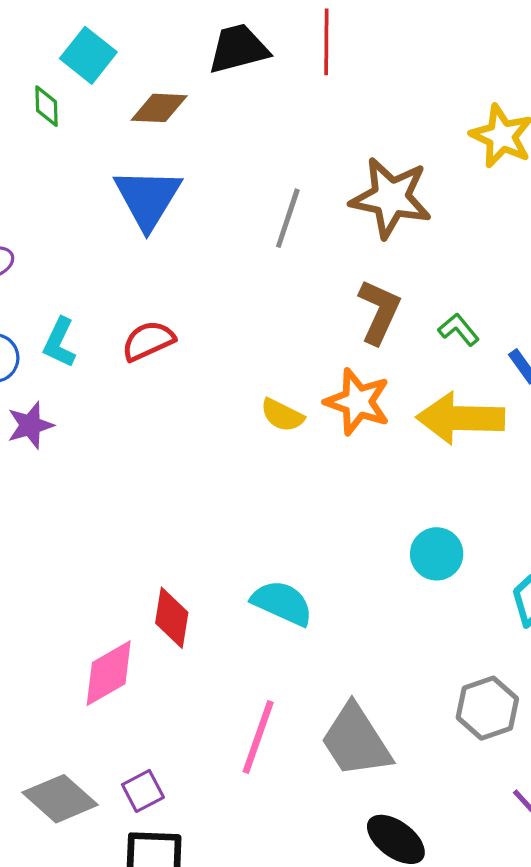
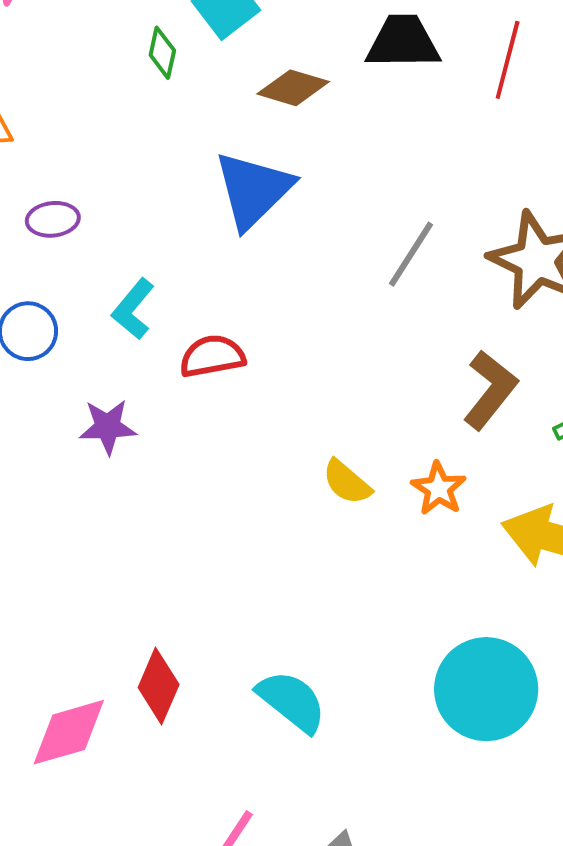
cyan L-shape: (60, 343) -> (133, 309), moved
orange star: (358, 402) -> (439, 489), size x0.7
purple star: (30, 425) -> (108, 427), moved
cyan circle: (437, 554) -> (486, 689), size x1.6

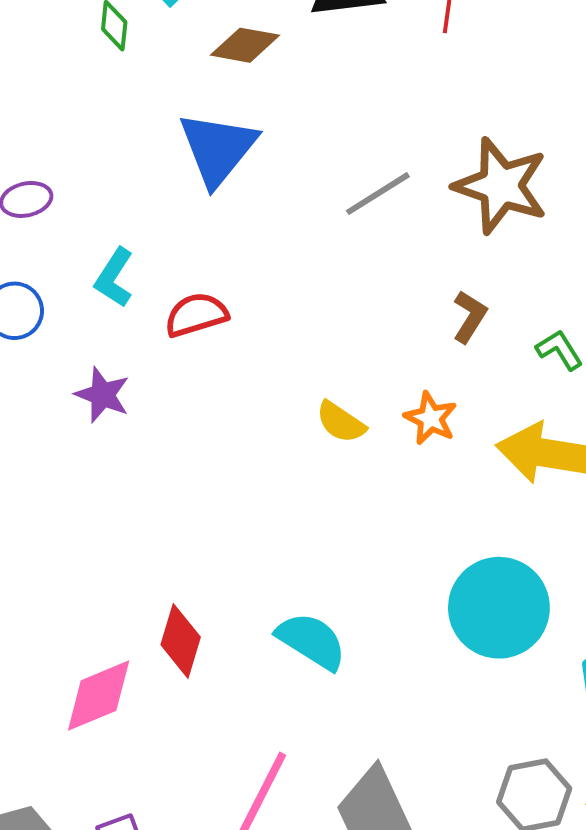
gray line: (411, 254) -> (378, 194), turned 32
brown L-shape: (490, 390) -> (470, 317), size x0.7
purple star: (108, 427) -> (102, 395), turned 30

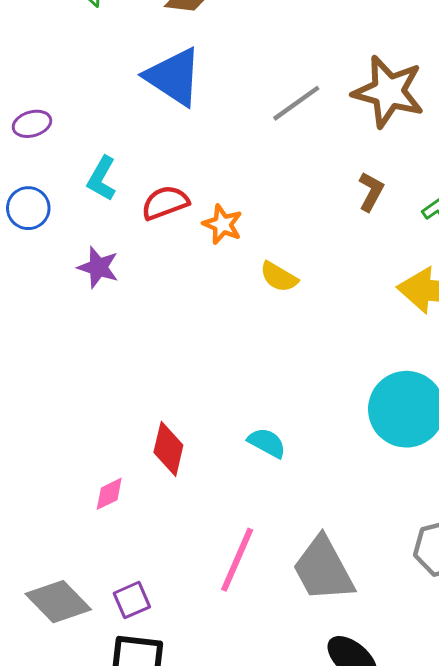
blue triangle: (218, 149) -> (174, 77), turned -32
orange star: (431, 418) -> (222, 224), moved
cyan semicircle: (311, 641) -> (267, 443), size x0.7
pink diamond: (99, 696) -> (109, 494), size x0.6

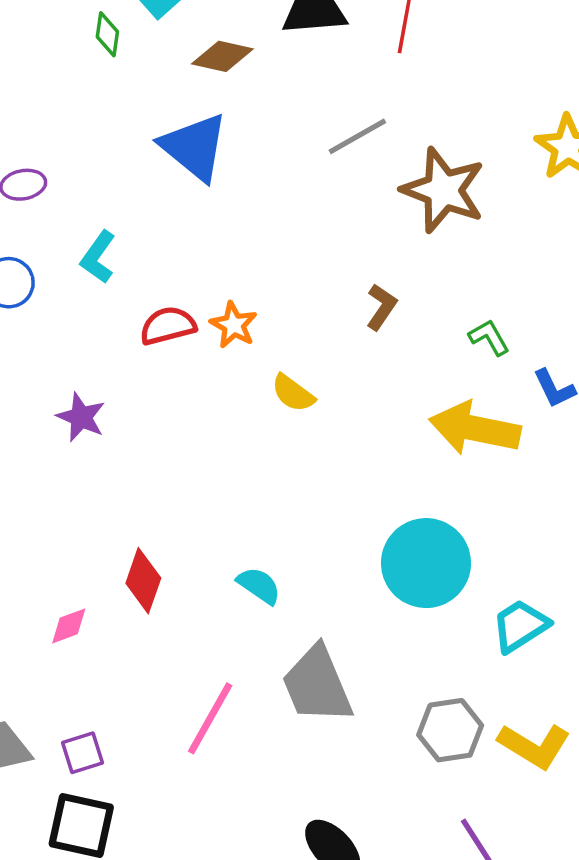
gray line: (296, 103) -> (357, 136), moved
brown L-shape: (371, 192) -> (381, 307), moved
red semicircle: (165, 203) -> (168, 326), moved
purple star: (98, 267) -> (81, 417), moved
gray trapezoid: (323, 569) -> (317, 685), moved

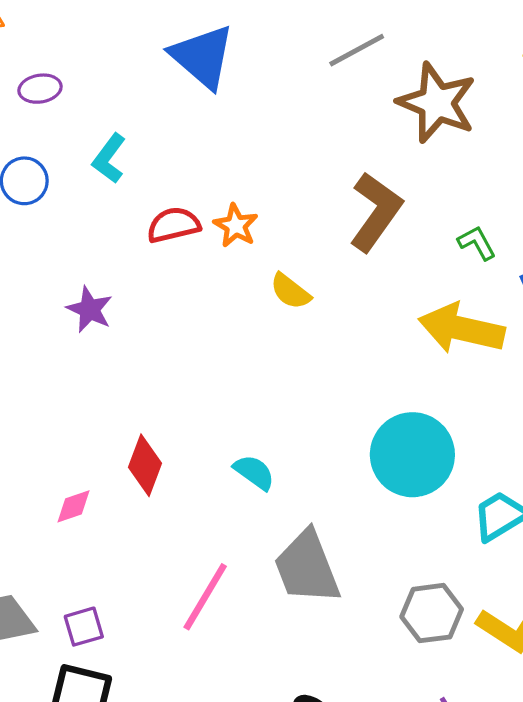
brown L-shape: (381, 307) -> (376, 212), size x1.8

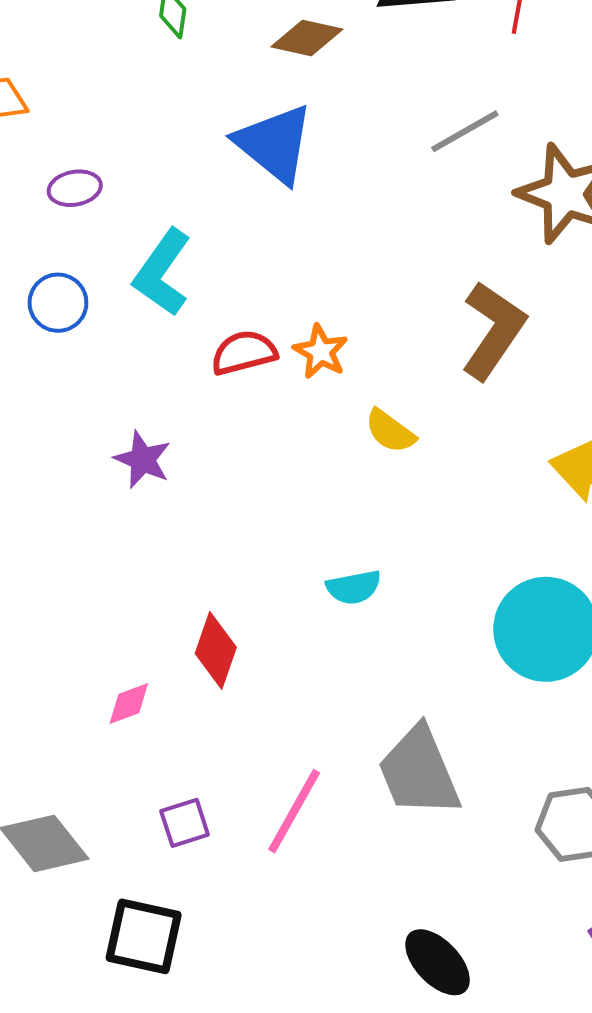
cyan L-shape: (109, 159) -> (162, 273), size x1.4
cyan semicircle: (254, 472) -> (354, 587), moved, turned 135
purple square: (84, 627) -> (185, 823), moved

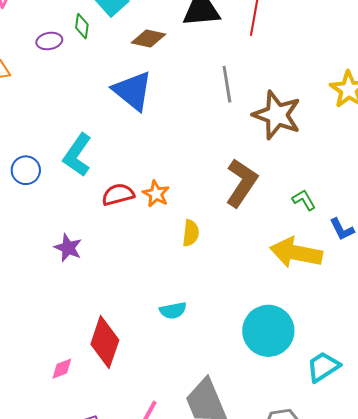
gray line: (465, 131) -> (227, 84), turned -69
purple ellipse: (75, 188) -> (49, 41), moved
yellow semicircle: (390, 431) -> (191, 233), turned -120
red diamond: (216, 650) -> (105, 342), size x1.4

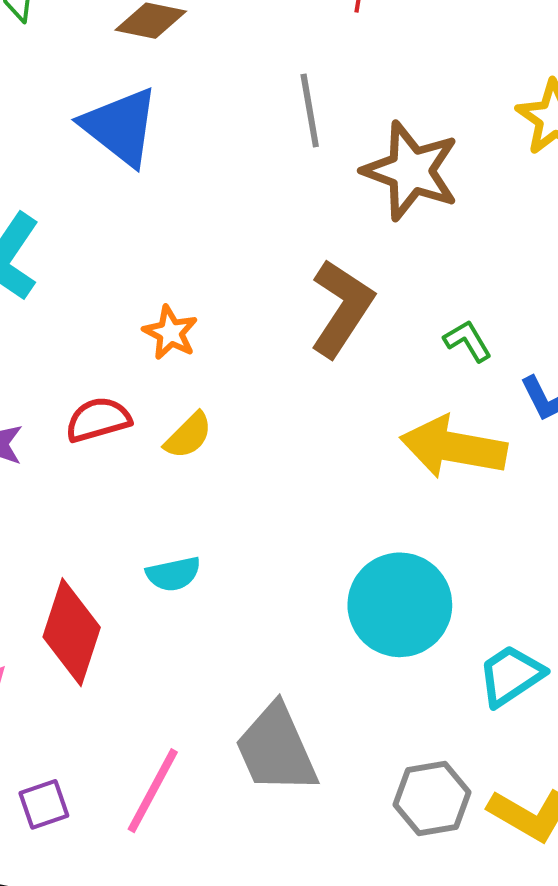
red semicircle: (118, 194) -> (98, 420), moved
yellow semicircle: (191, 233) -> (188, 436), moved, turned 40
cyan semicircle: (173, 310) -> (173, 574), moved

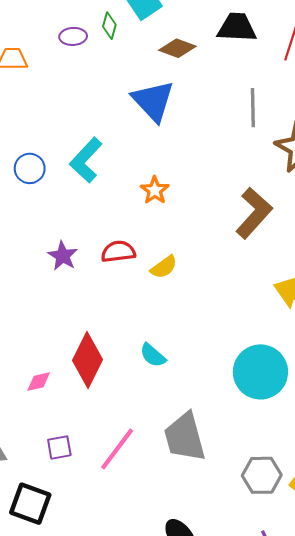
orange star: (170, 333) -> (155, 190), moved
cyan semicircle: (173, 574) -> (153, 355), moved, turned 44

